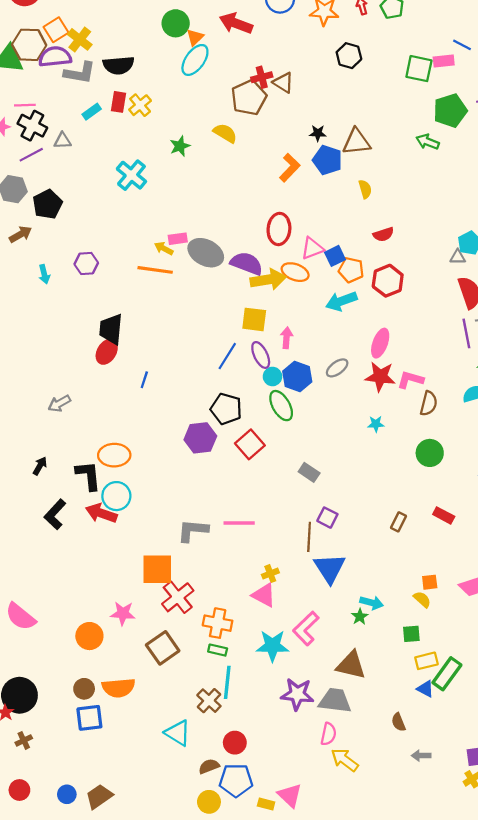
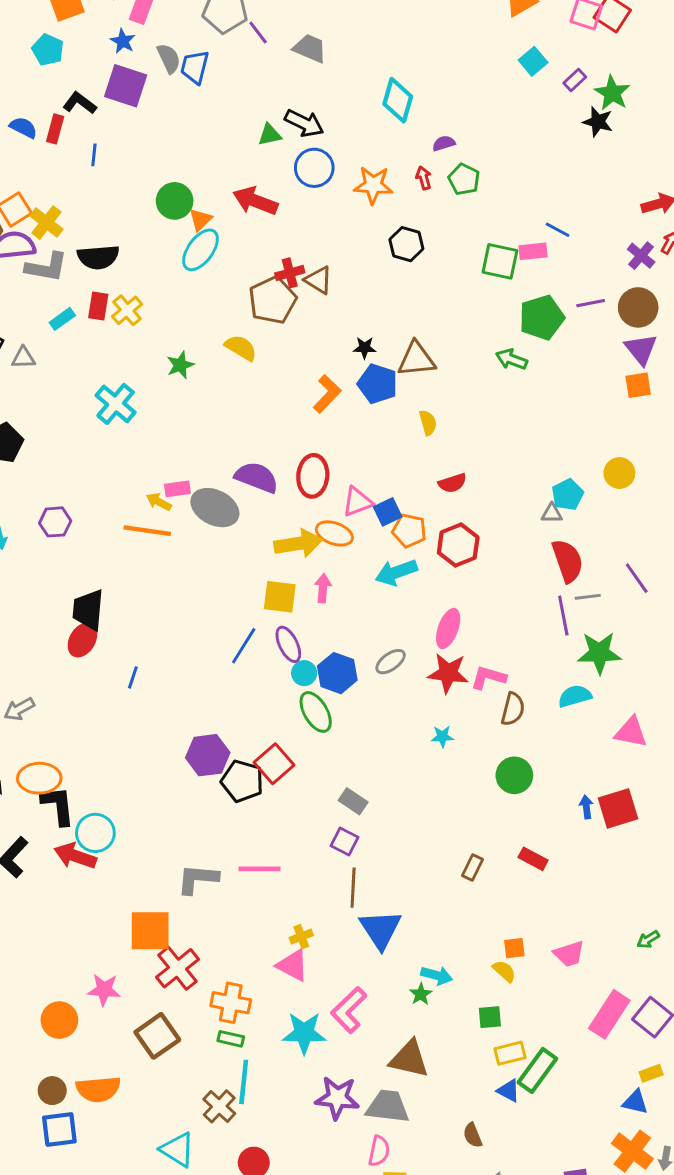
purple semicircle: (247, 263) -> (257, 477), moved
pink arrow: (286, 338) -> (323, 588), moved
black pentagon: (226, 409) -> (242, 781), moved
orange ellipse: (114, 455) -> (39, 778), moved
purple square: (327, 518) -> (344, 842), moved

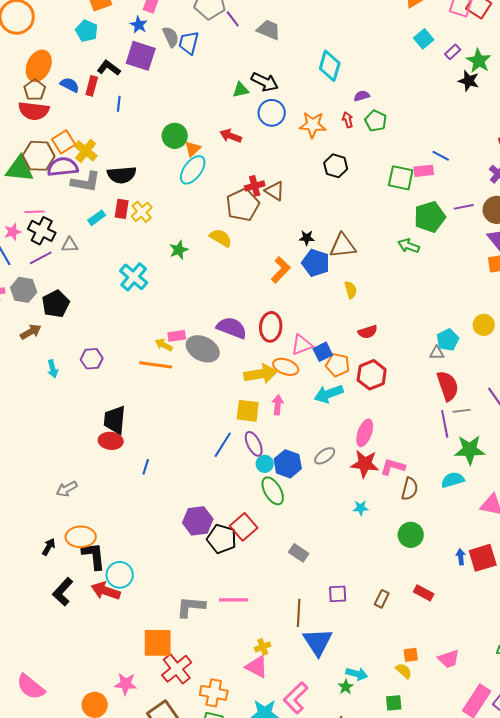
red arrow: (255, 201) -> (231, 136), size x0.7
red ellipse: (82, 640) -> (111, 441), turned 65
purple square: (344, 842) -> (338, 594), moved, turned -30

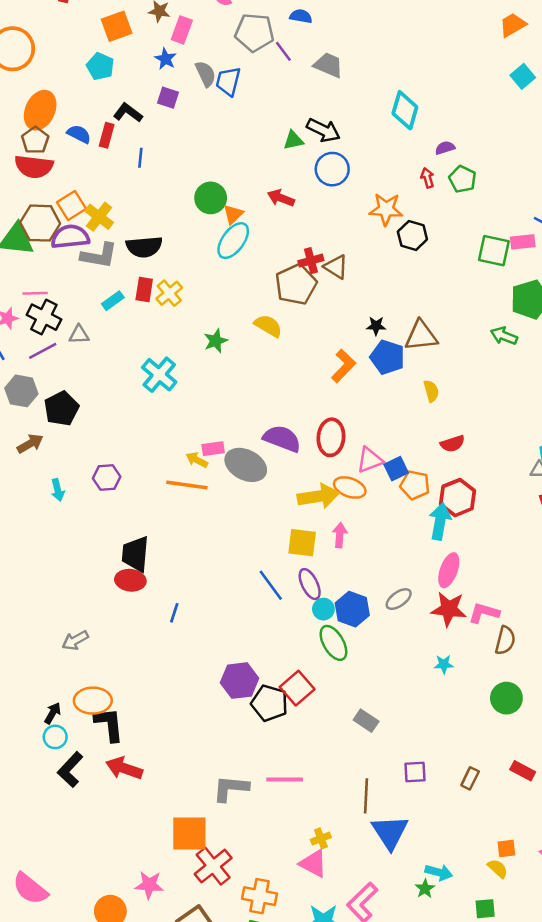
purple square: (141, 56) -> (168, 98), size x0.6
orange star: (313, 125) -> (386, 209), moved
cyan arrow: (329, 394) -> (440, 521), moved, turned 120
blue line: (223, 445) -> (271, 585), turned -68
cyan circle: (120, 575) -> (55, 737), moved, size x0.7

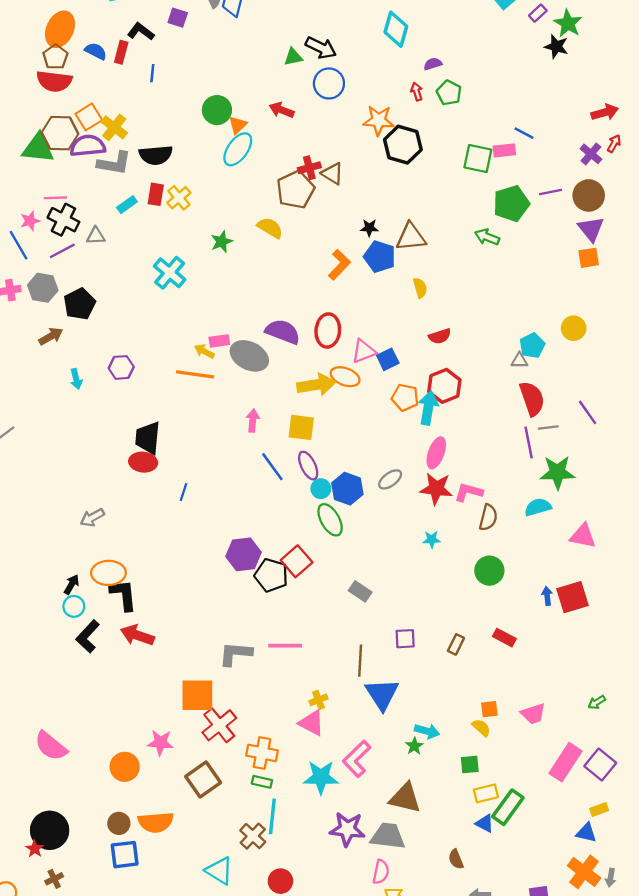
black hexagon: (412, 236) -> (403, 145), size x1.4
orange pentagon: (415, 485) -> (405, 397), moved
pink arrow: (340, 535) -> (253, 421), moved

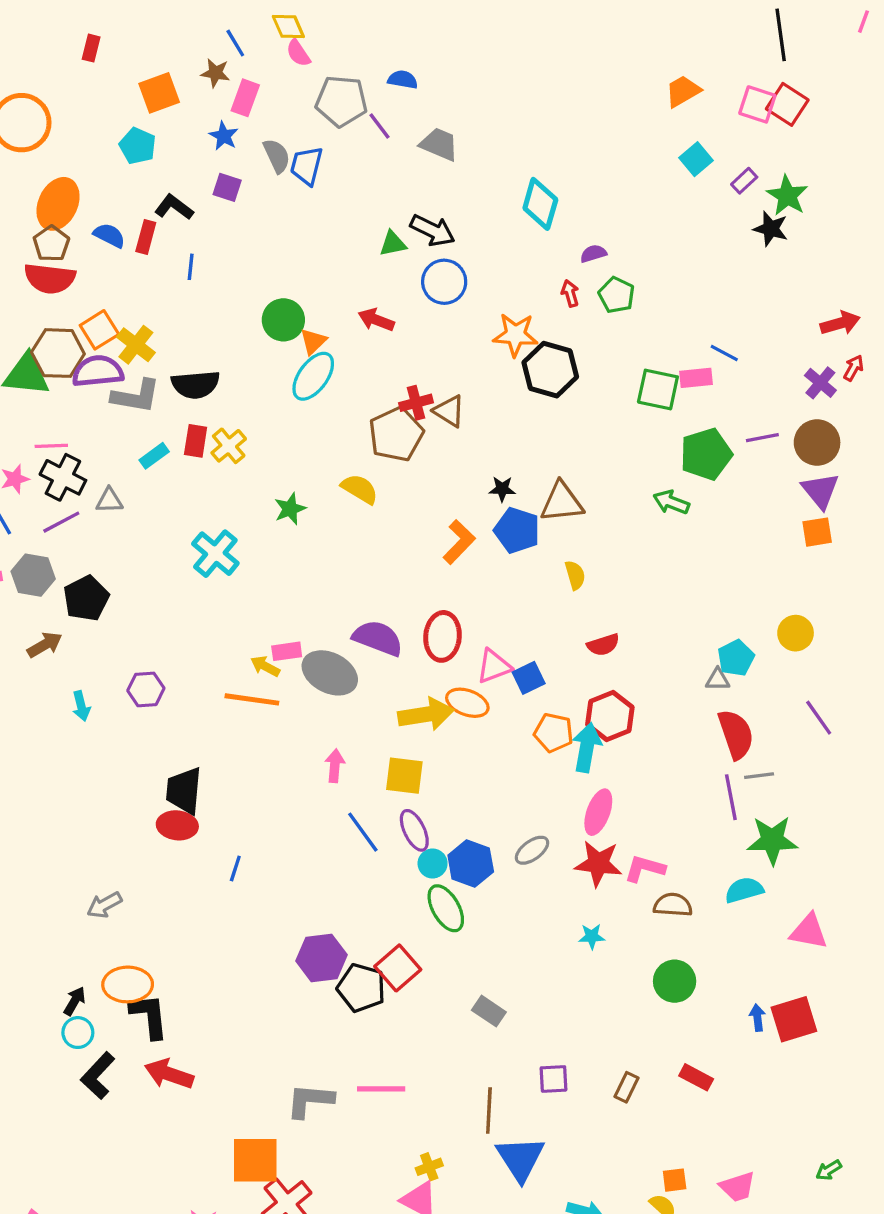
purple line: (588, 412) -> (819, 718), moved
brown semicircle: (488, 518) -> (673, 905), turned -100

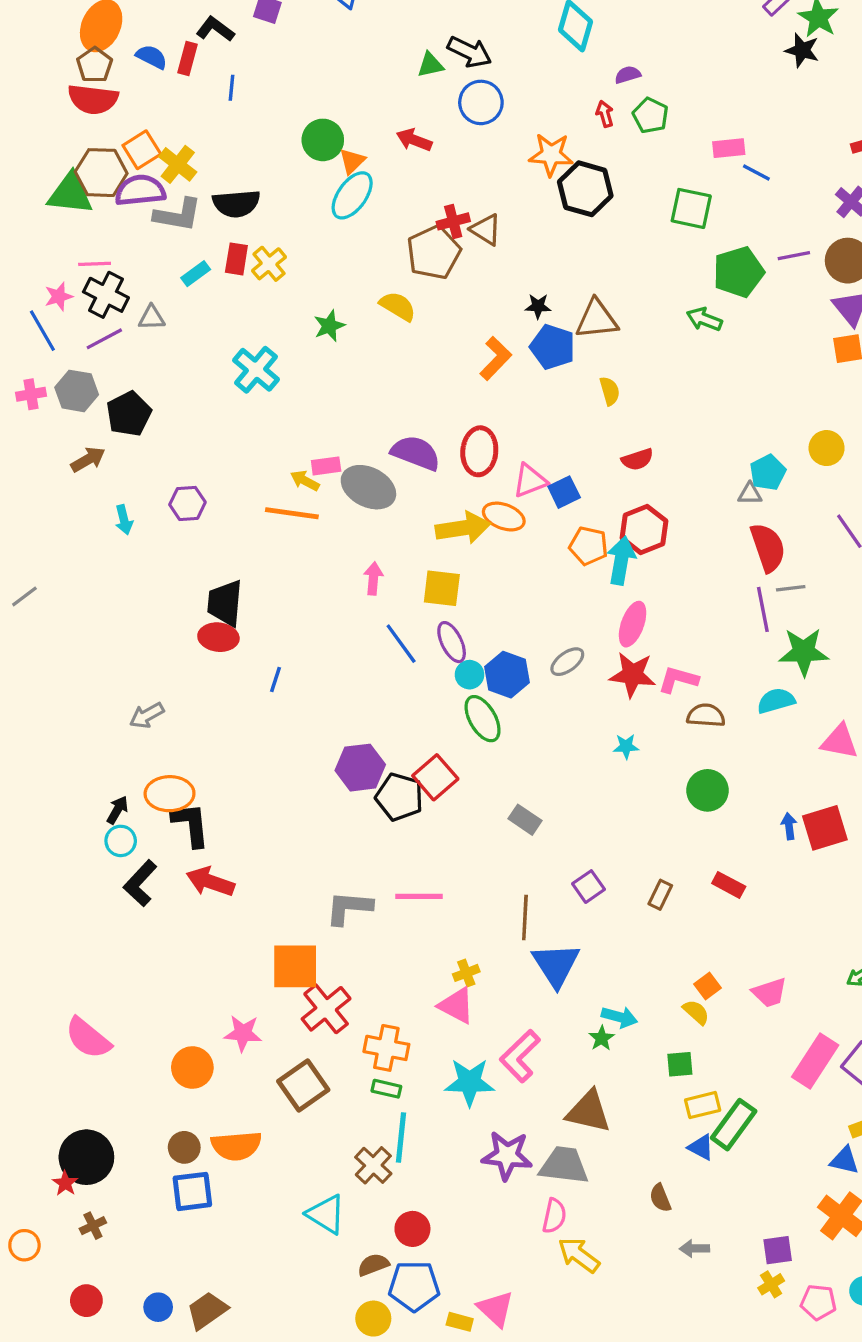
pink rectangle: (696, 378) -> (729, 148), moved
purple square: (554, 1079) -> (589, 887), turned -32
orange square: (675, 1180) -> (708, 986), turned -30

